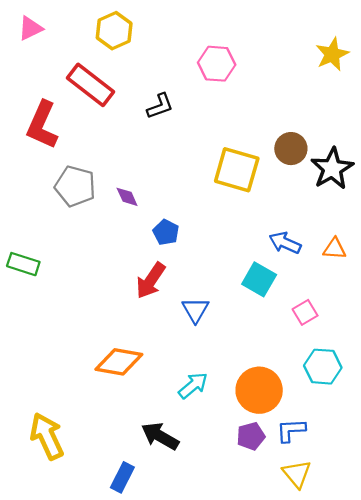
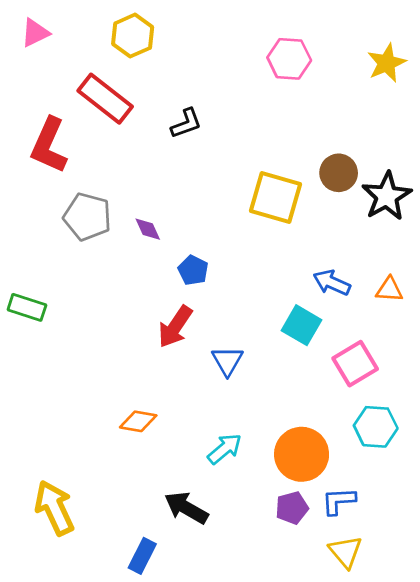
pink hexagon: (217, 64) -> (289, 59), moved
pink square: (305, 312) -> (355, 364), size x1.5
orange diamond: (119, 362) -> (138, 421), size x0.7

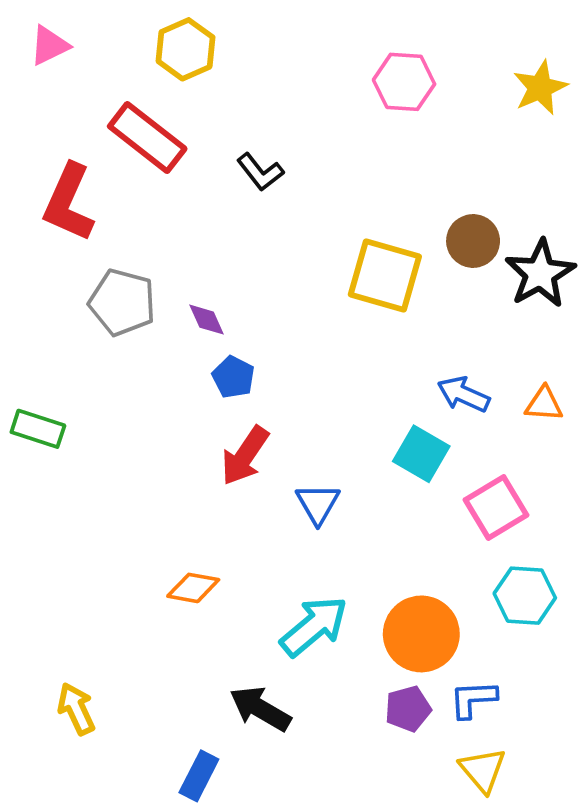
black L-shape: (186, 123) -> (260, 172), turned 72
blue pentagon: (193, 270) -> (233, 377), moved
cyan arrow: (225, 449) -> (314, 626), size x1.4
yellow arrow: (54, 508) -> (76, 709), size x0.7

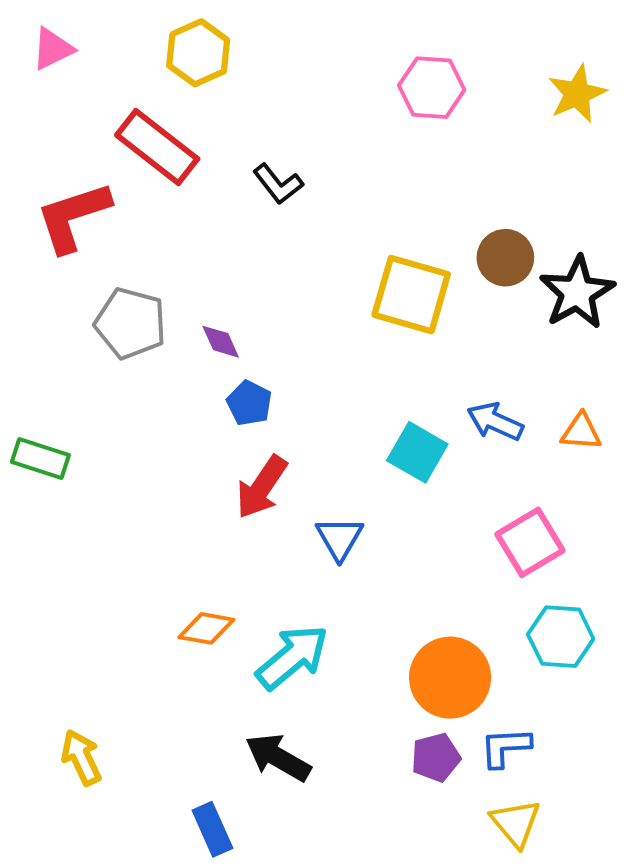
red L-shape: (69, 203) -> (73, 217), turned 48
cyan square: (421, 454) -> (417, 452), moved
cyan arrow: (314, 626) -> (292, 657), moved
blue rectangle: (199, 776) -> (212, 829), turned -51

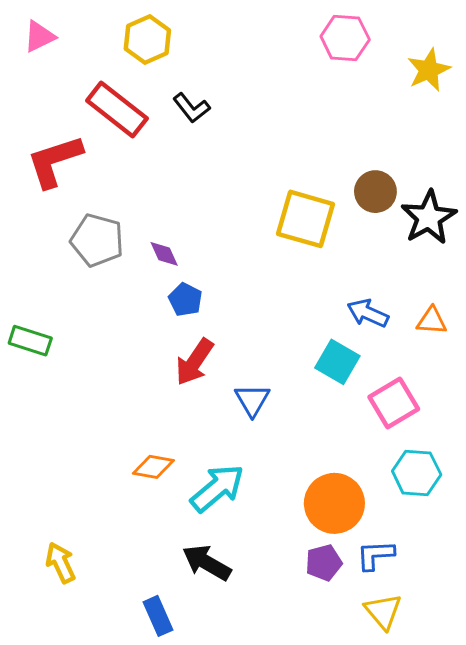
pink hexagon: (432, 88) -> (345, 38), moved
black L-shape: (278, 184) -> (191, 108), moved
cyan square: (417, 452) -> (337, 362), moved

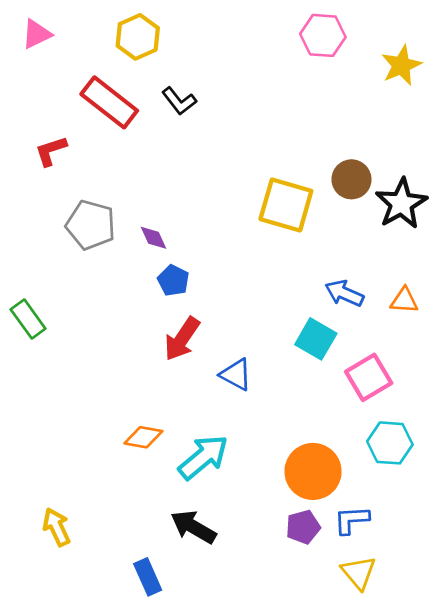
red L-shape: (55, 161) -> (51, 151), size x0.6
green rectangle: (30, 341) -> (28, 319), turned 36
blue triangle: (252, 400) -> (236, 375), turned -32

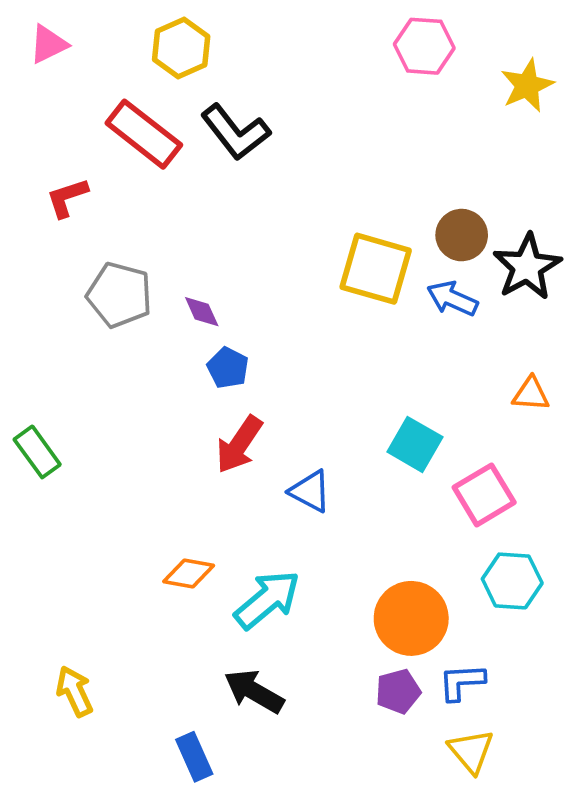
black L-shape: (179, 101) -> (235, 132), size x1.5
blue arrow: (344, 293) -> (452, 299), moved
green rectangle: (28, 319) -> (37, 452), moved

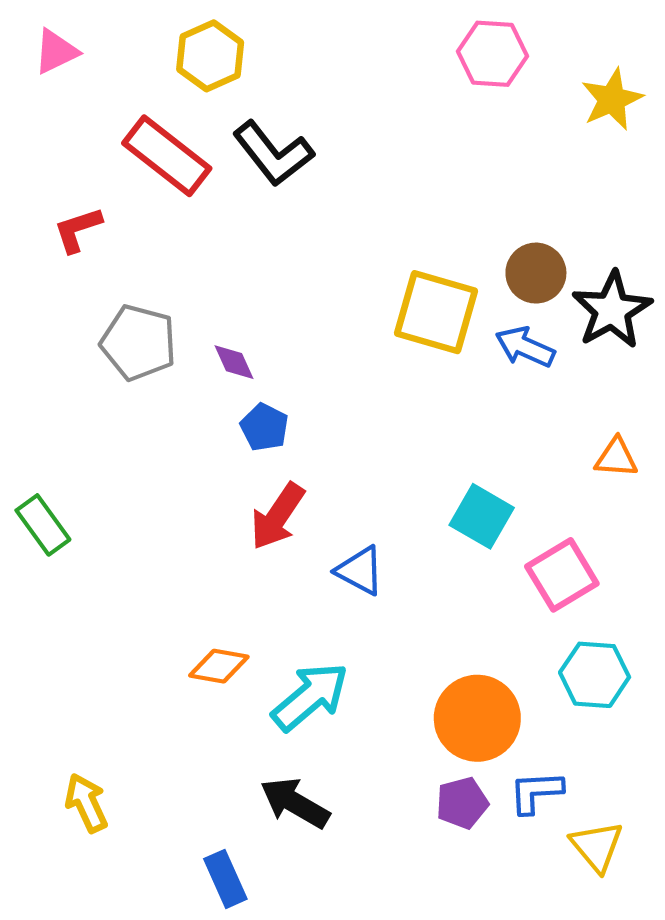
yellow triangle: (471, 751) -> (597, 846), moved

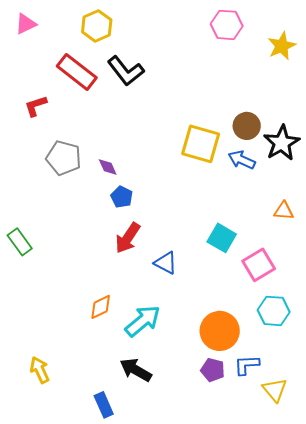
orange diamond: (219, 666) -> (101, 307), turned -36
purple pentagon: (462, 803) -> (213, 370), turned 30

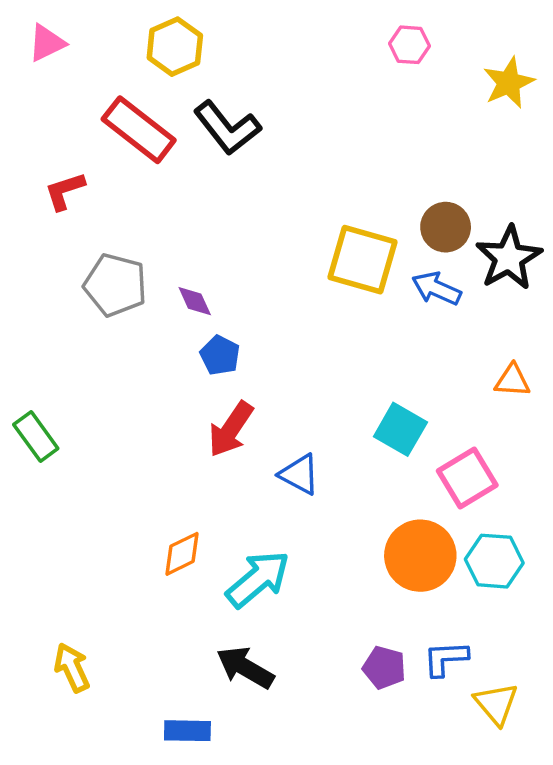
pink hexagon: (227, 25) -> (409, 45), size x0.7
orange circle: (220, 331) -> (420, 556), moved
blue rectangle: (104, 405) -> (187, 731), turned -65

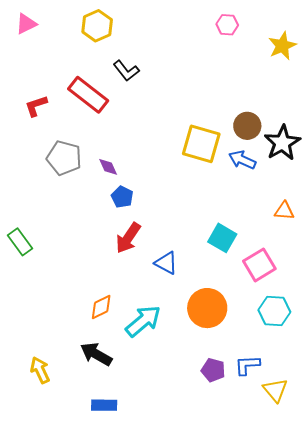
black L-shape: (227, 128) -> (126, 71), size x0.7
red rectangle: (139, 130) -> (88, 95), moved
orange circle: (420, 556) -> (207, 308), moved
black arrow: (245, 668) -> (96, 354), moved

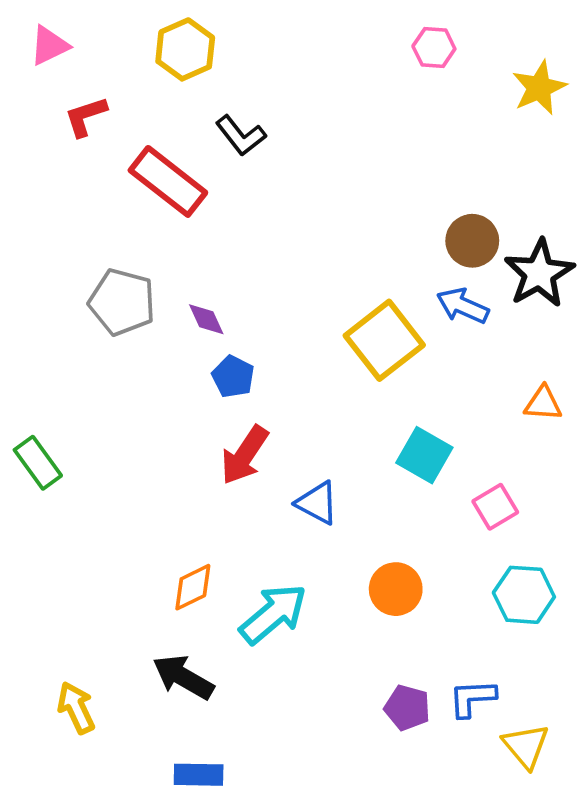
red L-shape: (36, 106) -> (86, 116), moved
yellow square: (201, 144) -> (384, 340), moved, turned 36
pink square: (259, 265) -> (495, 507), size x0.7
orange circle: (207, 308) -> (396, 589), size x0.7

